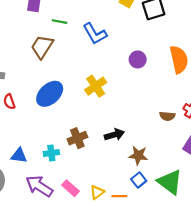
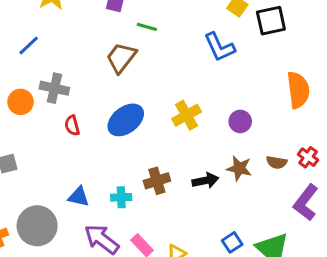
blue L-shape: (95, 34) -> (219, 47), moved
purple circle: (138, 59) -> (240, 121), moved
brown star: (138, 155) -> (239, 168), moved

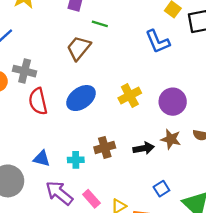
purple circle: (240, 121) -> (173, 102), size x1.5
red semicircle: (72, 126) -> (38, 101), size x1.6
blue square: (232, 242) -> (161, 189), moved

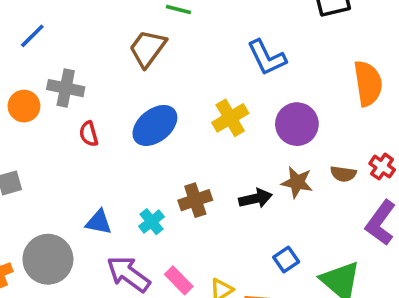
blue L-shape: (158, 42) -> (267, 58), moved
red semicircle: (38, 101) -> (89, 134), size x0.6
cyan cross: (76, 160) -> (151, 222), turned -35

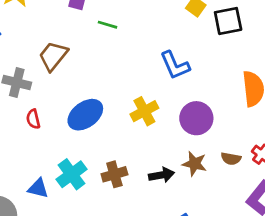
brown trapezoid: (148, 48) -> (53, 56), moved
cyan cross: (151, 222) -> (72, 174), moved, size x1.5

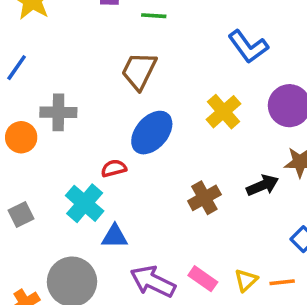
brown trapezoid: (53, 56) -> (139, 71), moved
red semicircle: (33, 119) -> (114, 168), moved, turned 102
cyan cross: (72, 174) -> (85, 203), moved

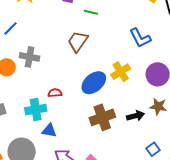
blue ellipse: (152, 133) -> (94, 83), moved
brown cross: (204, 198) -> (102, 117), size x1.4
cyan cross: (85, 203) -> (36, 110), turned 30

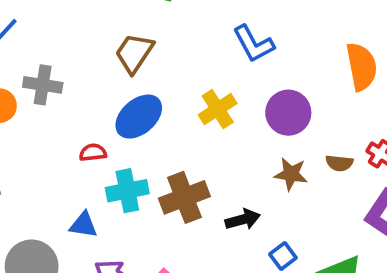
blue ellipse: (94, 83) -> (139, 117), moved
cyan cross: (36, 110) -> (127, 191), moved
black arrow: (135, 116) -> (243, 219), moved

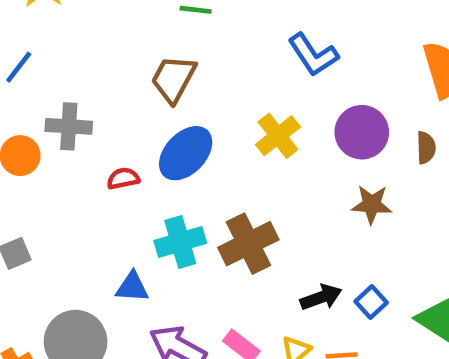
red semicircle: (93, 153) -> (123, 179), moved
brown semicircle: (339, 163) -> (426, 148), moved, turned -92
black arrow: (243, 219) -> (321, 297), moved

